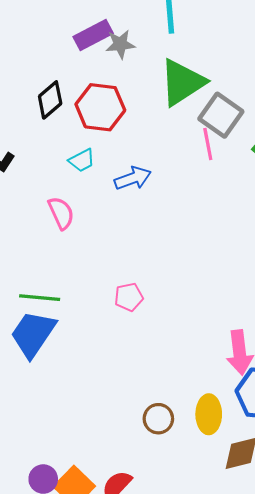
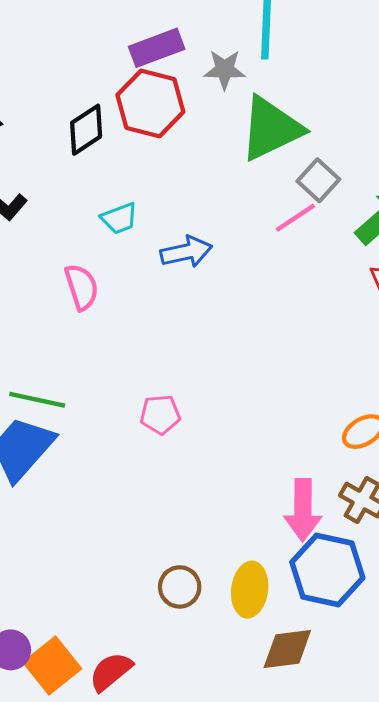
gray star: (120, 44) -> (225, 69), moved
red hexagon: (100, 107) -> (150, 103), moved
gray square: (221, 115) -> (318, 180), size x0.7
pink line: (208, 144) -> (295, 218), turned 60

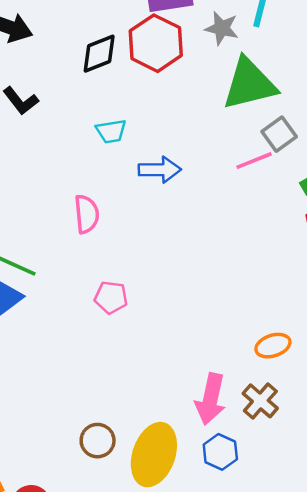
pink semicircle: (82, 287) -> (87, 214), moved
blue hexagon: (327, 570) -> (220, 452), size x0.6
yellow ellipse: (250, 590) -> (154, 455), size x1.4

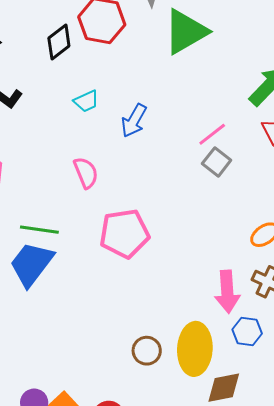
gray square: (279, 134) -> (217, 162), moved
pink line: (254, 161) -> (212, 134), moved
blue arrow: (160, 170) -> (134, 121), turned 136
pink pentagon: (111, 297) -> (124, 234), size x1.8

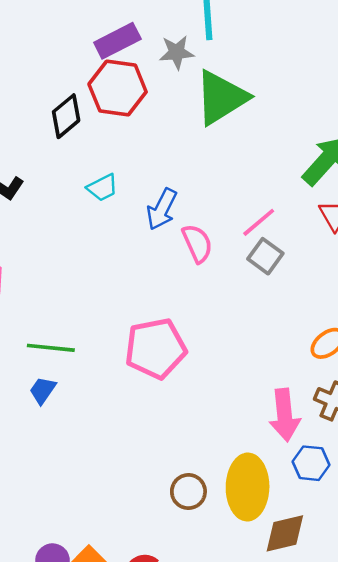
pink semicircle: (86, 173) -> (197, 243), moved
blue trapezoid: (31, 264) -> (43, 390), size x0.5

